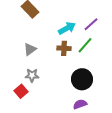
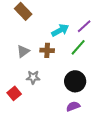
brown cross: (64, 48) -> (47, 50), moved
gray star: (32, 75) -> (33, 77), moved

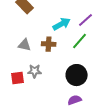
gray triangle: (23, 51) -> (25, 45), turned 48
red square: (14, 93) -> (18, 78), moved, turned 32

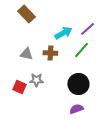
red square: (18, 78) -> (19, 87), turned 32

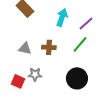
cyan arrow: (63, 33) -> (62, 17), moved, turned -42

